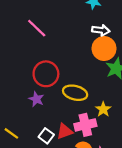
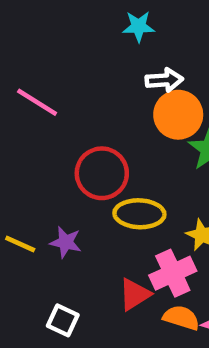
red circle: (46, 74) -> (102, 173), moved
yellow line: (11, 133) -> (20, 244), moved
white square: (46, 136) -> (63, 320), moved

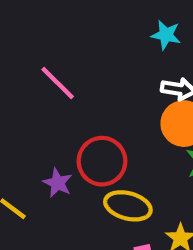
purple star: (66, 242) -> (58, 183), moved

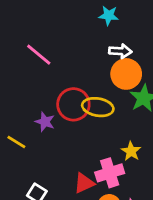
yellow ellipse: (128, 206) -> (98, 107), moved

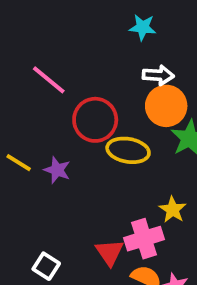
red circle: (73, 104) -> (95, 120), moved
yellow line: (16, 142) -> (19, 163), moved
red triangle: (84, 183) -> (110, 252), turned -40

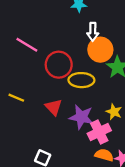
white arrow: (158, 75) -> (93, 32), turned 96
purple star: (57, 170) -> (81, 117), moved, size x1.5
red triangle: (110, 252) -> (54, 107), moved

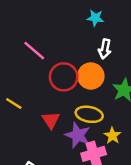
orange circle: (100, 50) -> (91, 76), moved
yellow ellipse: (81, 80) -> (89, 114), moved

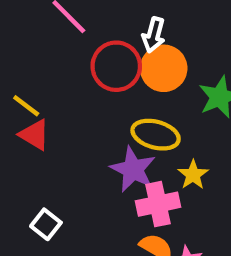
white arrow: (105, 49) -> (154, 35), moved
red triangle: (51, 120) -> (34, 135), moved, turned -30

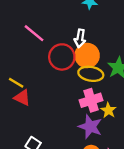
yellow ellipse: (156, 135) -> (91, 74), moved
purple star: (133, 169) -> (90, 127), moved
pink cross: (158, 204) -> (91, 100), moved

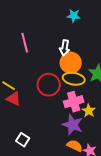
pink line: (34, 33) -> (25, 43), turned 36
red circle: (62, 57) -> (49, 85), moved

